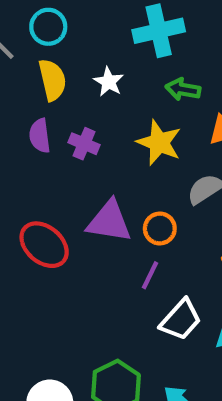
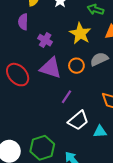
purple cross: (84, 144) -> (45, 40), moved
orange circle: (160, 228) -> (76, 66), moved

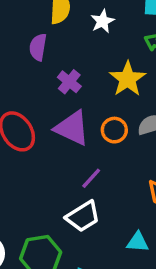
white trapezoid: (78, 120) -> (83, 216), moved

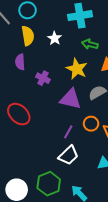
purple triangle: (72, 128) -> (70, 99), moved
orange circle: (114, 130) -> (91, 124), moved

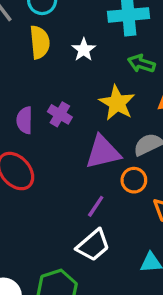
purple semicircle: (20, 62) -> (25, 120), moved
purple triangle: (70, 99) -> (103, 152), turned -30
orange circle: (91, 124) -> (134, 180), moved

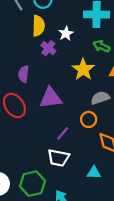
purple cross: (60, 114) -> (48, 48), moved
purple triangle: (103, 152) -> (51, 98), moved
white trapezoid: (93, 245) -> (58, 158), turned 45

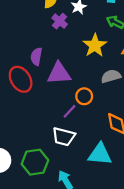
purple semicircle: (24, 74) -> (36, 56), moved
orange circle: (89, 119) -> (84, 96), moved
cyan triangle: (94, 173) -> (100, 154), size x1.6

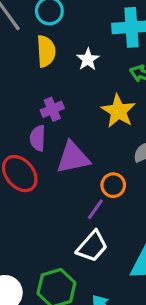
purple cross: (60, 21) -> (52, 109), moved, turned 35
white trapezoid: (64, 137) -> (92, 246), turned -55

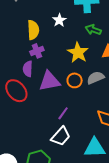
yellow semicircle: (46, 51) -> (33, 30), moved
orange circle: (113, 185) -> (75, 80), moved

